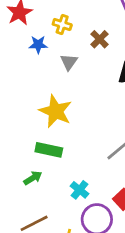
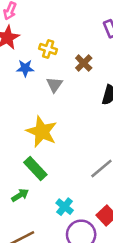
green rectangle: (49, 150) -> (35, 168), turned 35

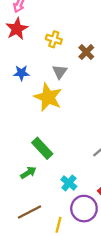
blue star: (25, 68) -> (21, 73), moved
yellow star: (42, 132) -> (48, 97), moved

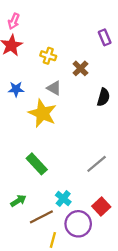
gray triangle: (60, 72) -> (54, 88), turned -35
green arrow: (28, 173) -> (18, 201), moved
brown line: (30, 212) -> (41, 217), moved

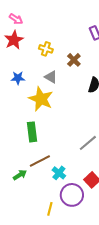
pink arrow: (14, 21) -> (16, 19), turned -80
green rectangle: (37, 164) -> (32, 132), moved, turned 36
brown line: (41, 217) -> (40, 161), moved

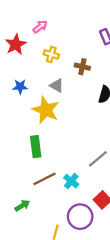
pink arrow: (16, 19) -> (40, 27), moved, turned -72
brown cross: (74, 60) -> (82, 67), turned -32
cyan cross: (59, 173) -> (71, 181), moved
green arrow: (20, 175) -> (22, 205), moved

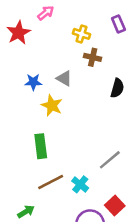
yellow cross: (51, 54) -> (81, 34), moved
blue star: (20, 87) -> (33, 82), moved
yellow star: (46, 110) -> (52, 105), size x0.7

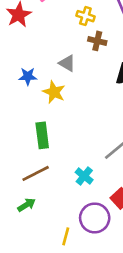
blue star: (33, 82) -> (28, 76), moved
brown line: (51, 182) -> (36, 173), moved

